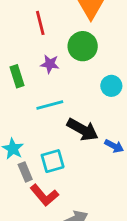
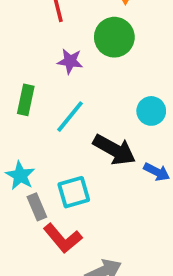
green rectangle: (17, 76) -> (26, 100), moved, turned 30
cyan circle: (111, 86) -> (151, 111), moved
cyan line: (50, 105) -> (70, 117), turned -36

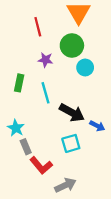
cyan circle: (151, 111) -> (85, 67), moved
cyan line: (70, 117) -> (46, 93), turned -55
cyan square: (74, 192) -> (71, 143), moved

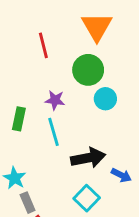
purple star: (46, 60) -> (55, 100), moved
black arrow: (72, 113) -> (88, 158), turned -40
cyan square: (71, 143) -> (87, 198), turned -30

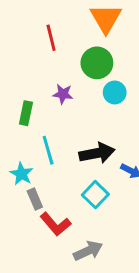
cyan line: (53, 132) -> (48, 150), moved

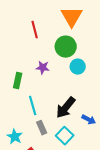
black arrow: (97, 153) -> (66, 108), turned 140
cyan star: (21, 174) -> (15, 137), moved
gray rectangle: (35, 199) -> (42, 128), moved

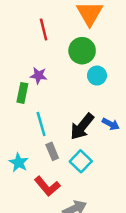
purple star: (43, 68) -> (39, 76), moved
blue arrow: (89, 120) -> (111, 124), moved

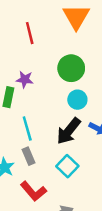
green circle: (82, 51) -> (71, 68), moved
cyan circle: (97, 76) -> (77, 100), moved
gray rectangle: (52, 151) -> (28, 156), moved

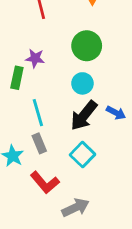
cyan circle: (77, 100) -> (82, 83), moved

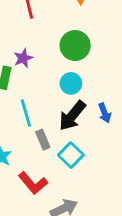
purple star: (35, 58) -> (23, 58), turned -30
blue arrow: (116, 113) -> (105, 113), turned 42
gray rectangle: (39, 143) -> (43, 140), moved

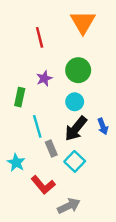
purple star: (23, 58) -> (44, 78), moved

